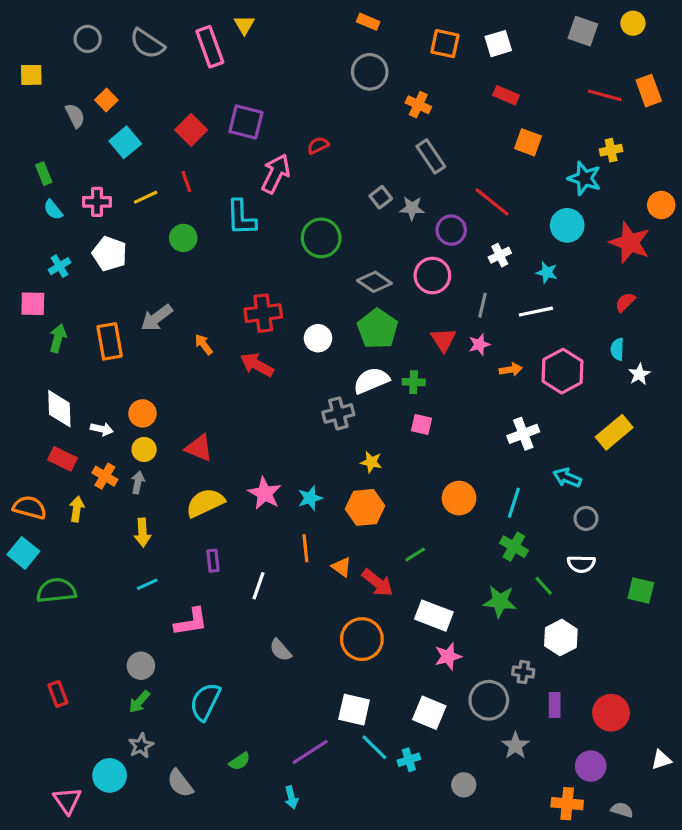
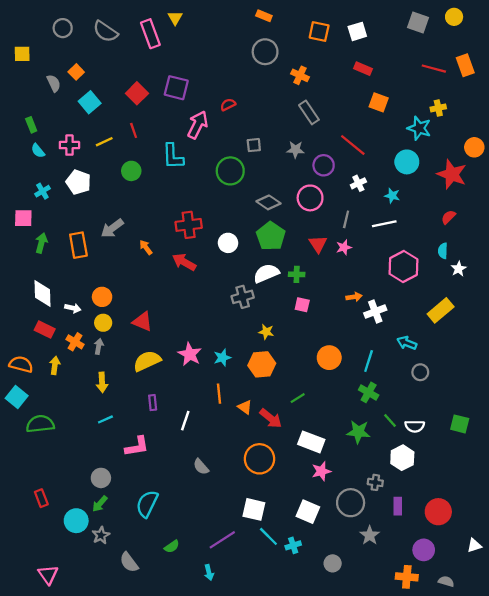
gray square: (381, 197) -> (254, 145), moved, turned 32
orange arrow: (511, 370) -> (354, 297), moved
white semicircle: (581, 564) -> (415, 426), moved
cyan circle: (110, 775) -> (76, 521), moved

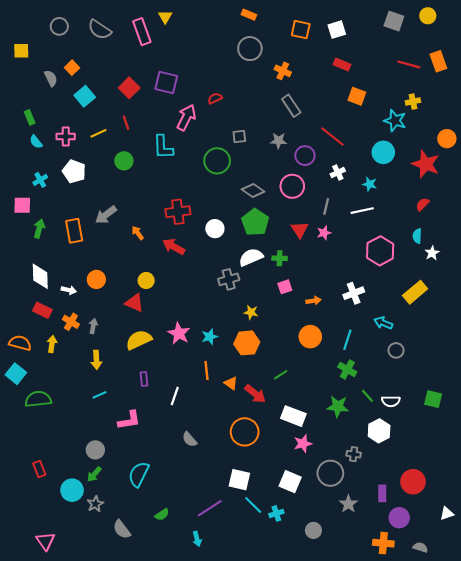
orange arrow: (354, 297) -> (313, 301), moved
pink square: (302, 305) -> (285, 287), turned -32
yellow circle: (103, 323) -> (146, 280), moved
purple rectangle: (398, 506) -> (382, 493), moved

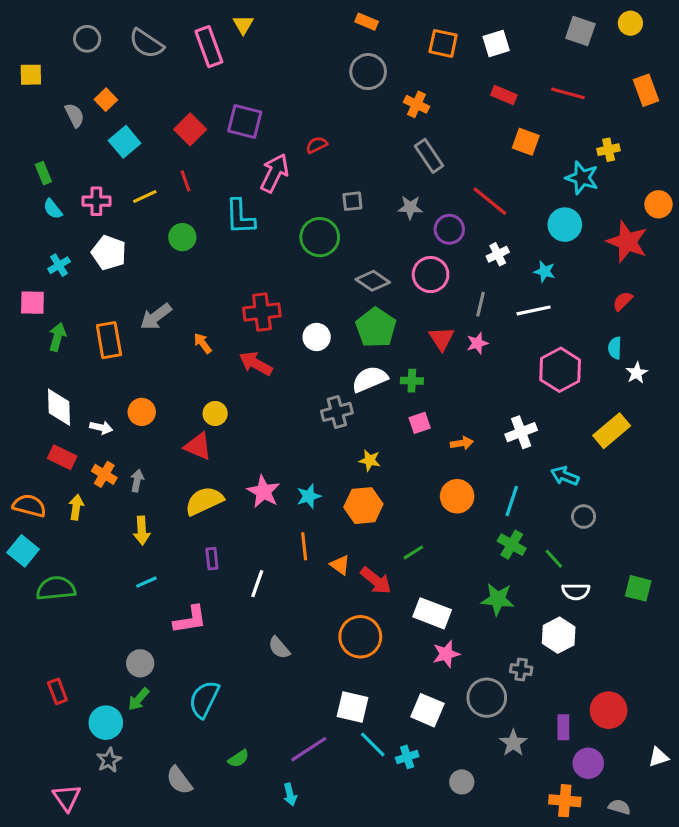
red line: (409, 64) -> (568, 93), moved
green line: (367, 396) -> (554, 559), moved
gray star: (95, 504) -> (109, 760), moved

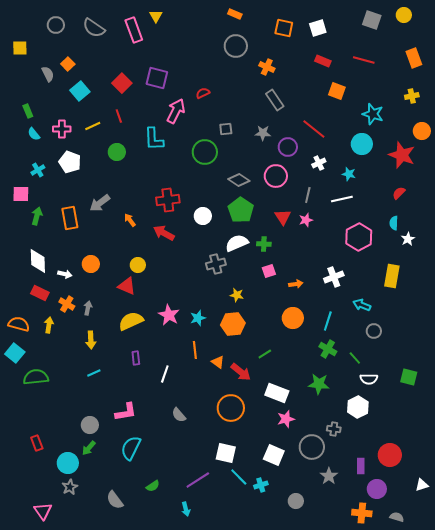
yellow cross: (609, 150) -> (412, 96), moved
yellow rectangle: (612, 431) -> (392, 276), turned -40
pink L-shape: (190, 620) -> (126, 412), moved

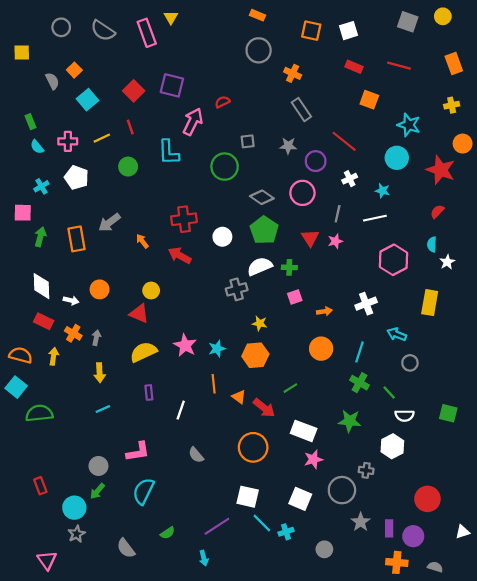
purple rectangle: (361, 466) -> (389, 528), moved

